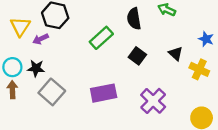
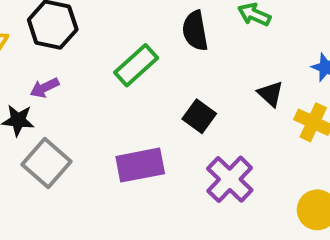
purple arrow: (41, 39) -> (45, 88), moved
black square: (137, 56) -> (199, 116), moved

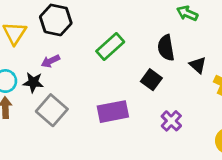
black semicircle: (195, 31) -> (166, 48), moved
purple cross: (230, 179) -> (171, 121), size x0.7

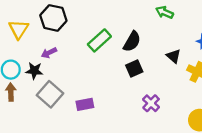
black semicircle: (166, 48) -> (132, 42), moved, turned -140
black square: (151, 80) -> (134, 68), turned 30
purple rectangle: (113, 112) -> (85, 104), moved, size x0.7

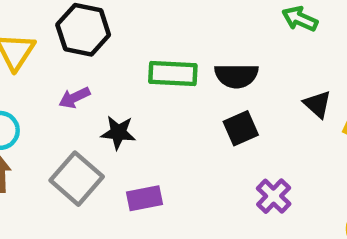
green rectangle: (99, 40) -> (173, 74), turned 45
black semicircle: (132, 42) -> (236, 76), turned 60
black star: (34, 71) -> (118, 133), moved

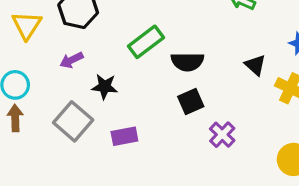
green rectangle: (173, 74) -> (146, 42), turned -40
black semicircle: (236, 76) -> (187, 62), moved
black square: (241, 128) -> (191, 101), moved

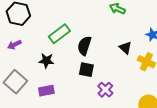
black semicircle: (187, 62) -> (84, 46), turned 108
black star: (105, 87) -> (46, 61), moved
black square: (191, 101) -> (86, 70), turned 35

